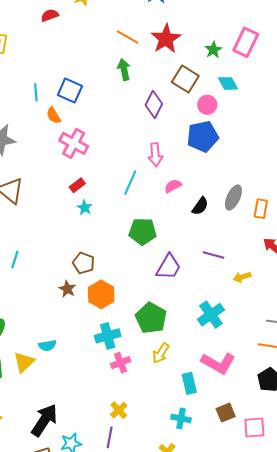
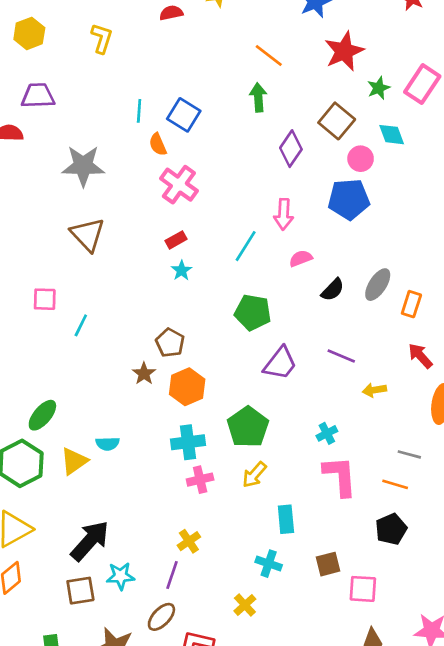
red star: (166, 39) -> (344, 51), moved
cyan cross: (211, 315) -> (327, 433), size x0.6
pink L-shape: (218, 363) -> (340, 476), moved, turned -132

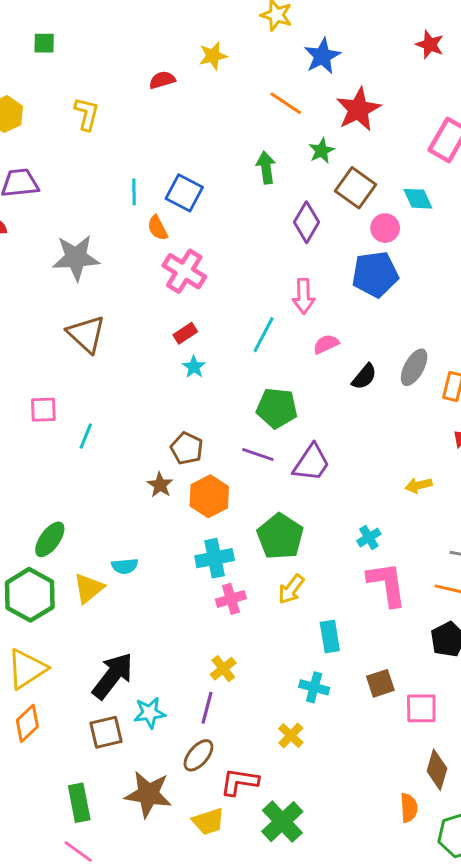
orange line: (269, 55) -> (286, 103), moved
green star: (379, 88) -> (322, 151), moved
purple line: (341, 356) -> (258, 455), moved

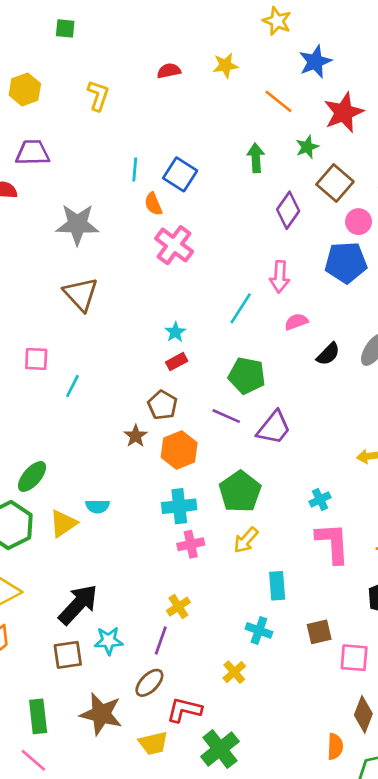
yellow star: (213, 56) -> (225, 65), moved
red rectangle: (185, 333) -> (177, 362), moved

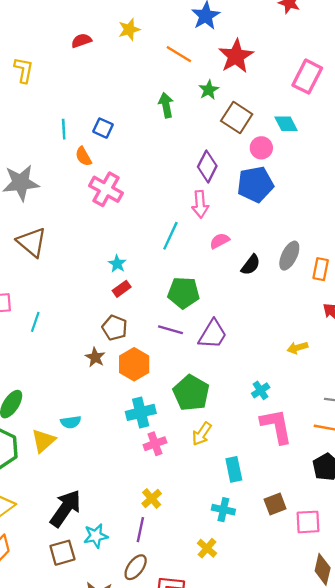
blue square: (180, 174) -> (103, 128), size x0.7
purple diamond: (288, 210) -> (207, 166), moved

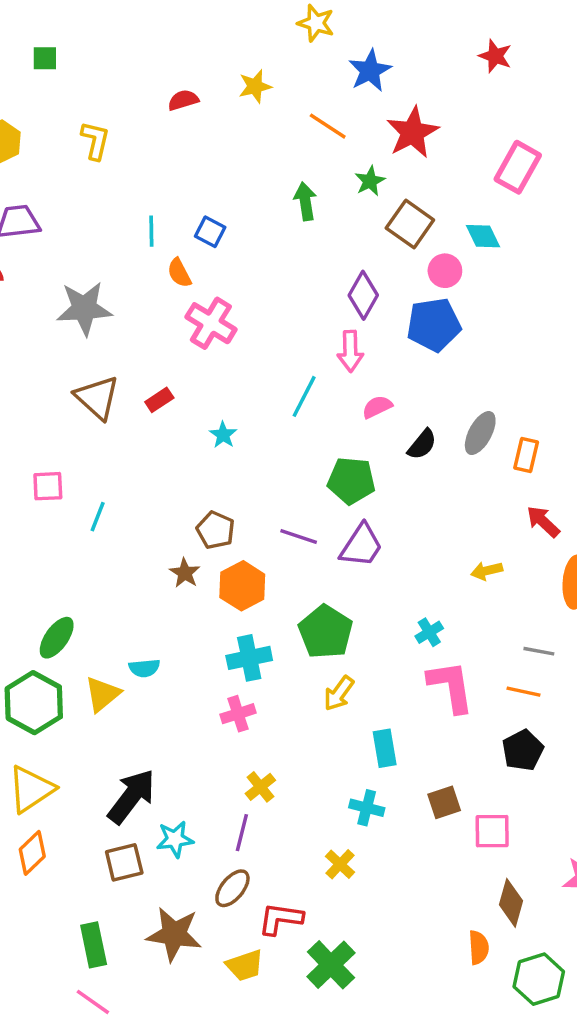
red rectangle: (122, 289) -> (159, 400), moved
green pentagon: (184, 293) -> (351, 481), moved
pink cross: (155, 444) -> (238, 714), moved

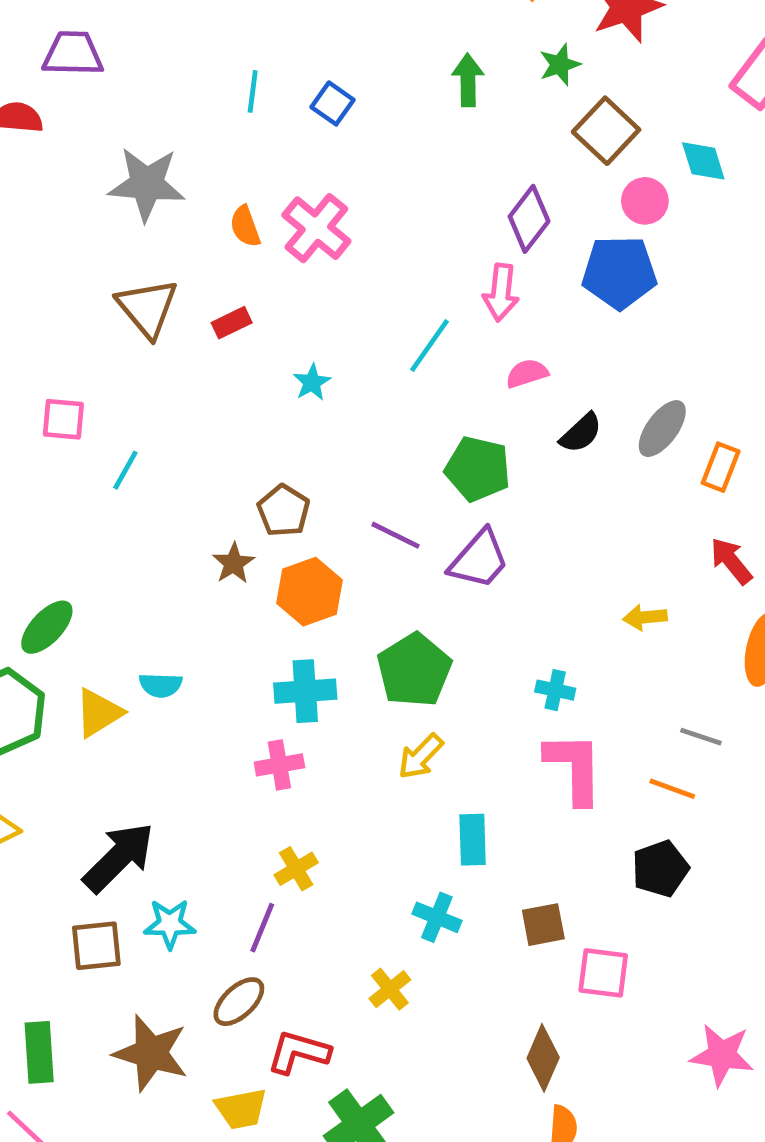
orange semicircle: (179, 273) -> (245, 226), moved
cyan cross: (429, 632) -> (555, 690), turned 36
brown diamond: (511, 903) -> (543, 1058), moved

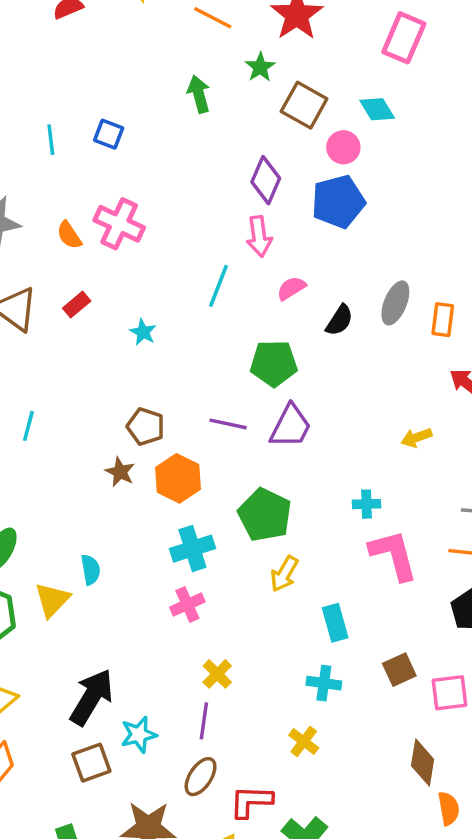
cyan semicircle: (161, 685) -> (91, 570), turned -88

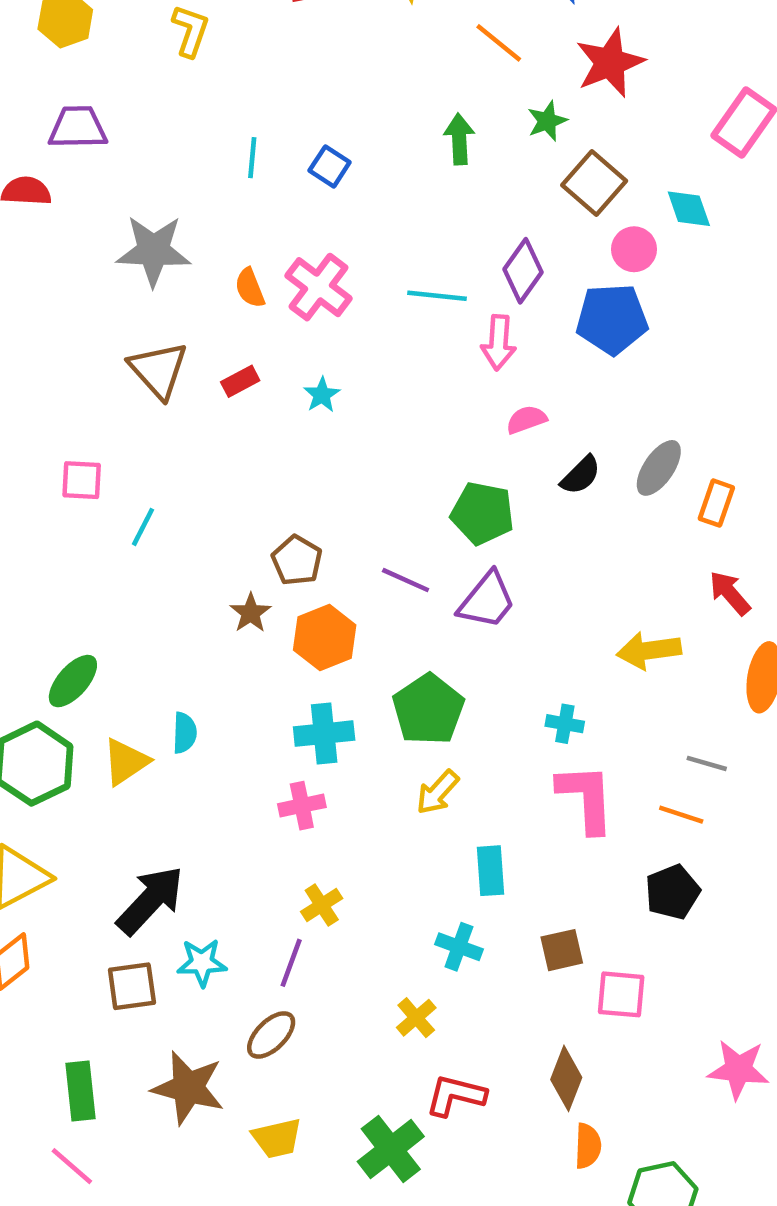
cyan line: (219, 286) -> (437, 296), moved, turned 63
cyan star: (143, 332) -> (322, 395), moved
yellow arrow: (416, 438) -> (649, 650), size x1.5
red L-shape: (251, 801) -> (455, 1095), moved

